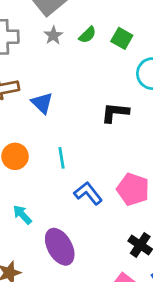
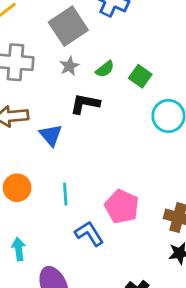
black L-shape: (115, 113) -> (85, 104), moved
pink pentagon: (133, 189) -> (122, 207), moved
cyan arrow: (22, 215) -> (19, 249), turned 30

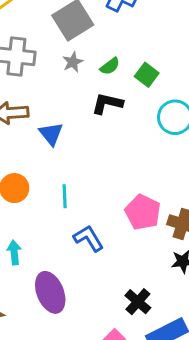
black L-shape: (85, 104) -> (107, 103), moved
pink pentagon: (122, 207) -> (143, 212), moved

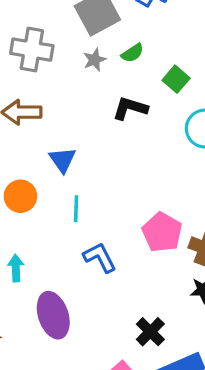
green semicircle: (110, 66) -> (132, 53), moved
blue triangle: (51, 134) -> (62, 160), moved

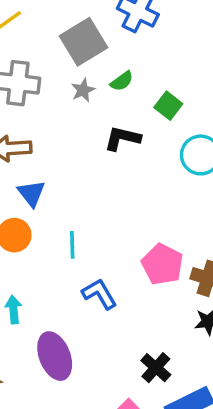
blue triangle: (62, 160) -> (31, 193), moved

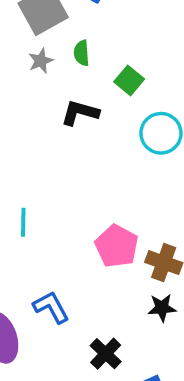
green semicircle: (122, 81) -> (82, 53), turned 120
blue L-shape: (99, 294) -> (51, 307), moved

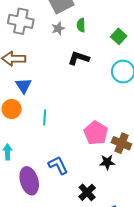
green square: (129, 80) -> (119, 36), moved
black star: (162, 308) -> (107, 162), moved

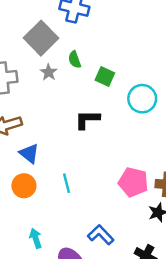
green square: (119, 36) -> (105, 76), moved
black L-shape: (79, 58) -> (87, 119), moved

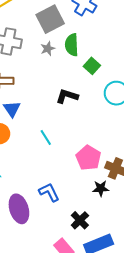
green semicircle: (75, 60) -> (72, 45), size x1.5
cyan line: (66, 183) -> (46, 138), moved, turned -35

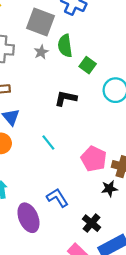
gray square: (50, 19) -> (41, 22), turned -36

